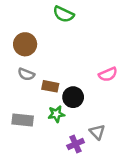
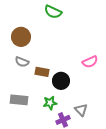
green star: (56, 114) -> (50, 103), moved

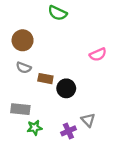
pink semicircle: (90, 62) -> (98, 55), moved
green star: (50, 103) -> (35, 128), moved

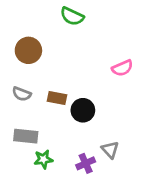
gray semicircle: (24, 68) -> (22, 94), moved

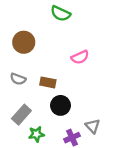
pink semicircle: (122, 68) -> (80, 57), moved
black circle: (83, 110) -> (60, 105), moved
gray rectangle: (26, 136) -> (21, 115), turned -54

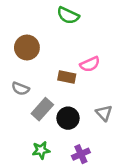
brown rectangle: (48, 82) -> (67, 77), moved
gray rectangle: (21, 115) -> (42, 109), moved
gray triangle: (93, 126) -> (104, 113), moved

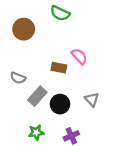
brown circle: (27, 48) -> (24, 29), moved
pink semicircle: (90, 64) -> (79, 56), turned -108

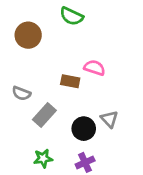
pink semicircle: (79, 56) -> (95, 68), turned -30
black circle: (60, 104) -> (84, 129), moved

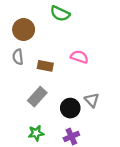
brown rectangle: (70, 81) -> (45, 66), moved
gray semicircle: (21, 93) -> (18, 57), moved, turned 63

